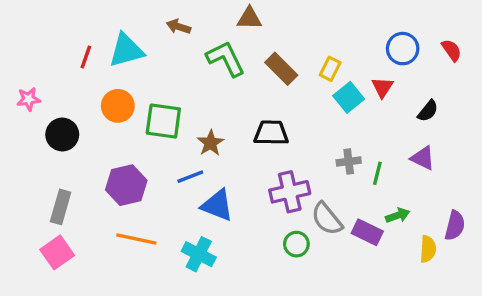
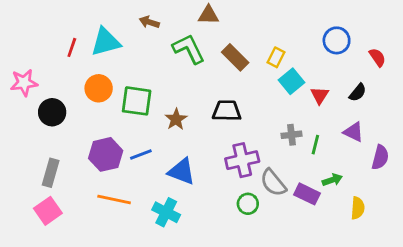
red semicircle: (451, 50) -> (377, 57), moved
red triangle: (382, 87) -> (320, 95), moved
pink star: (29, 99) -> (24, 83), size x1.4
blue line: (190, 177) -> (141, 154), moved
purple semicircle: (455, 226) -> (380, 157), moved

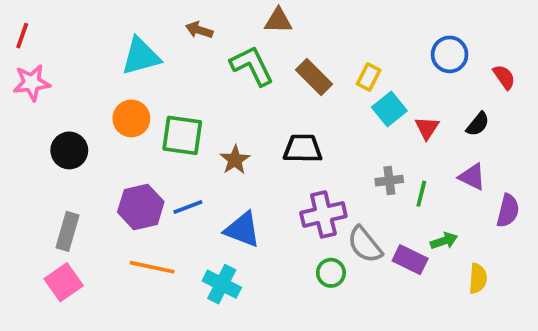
red line: (72, 47) -> (22, 36), moved
pink star: (24, 83) -> (32, 83), moved

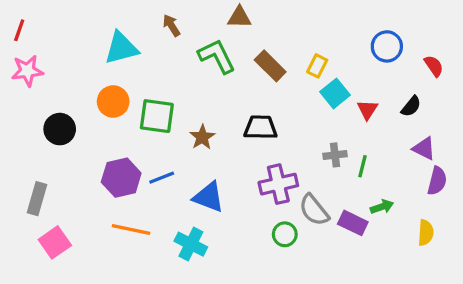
brown arrow: (199, 30) -> (171, 25), turned 40
purple triangle: (472, 177) -> (424, 148), moved
gray rectangle: (67, 231) -> (37, 199), moved
yellow semicircle: (478, 278) -> (426, 233), moved

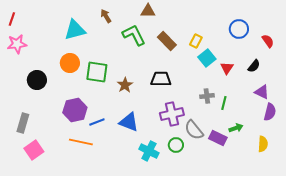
blue line: (162, 178) -> (97, 122), moved
cyan cross: (191, 244) -> (149, 151), moved

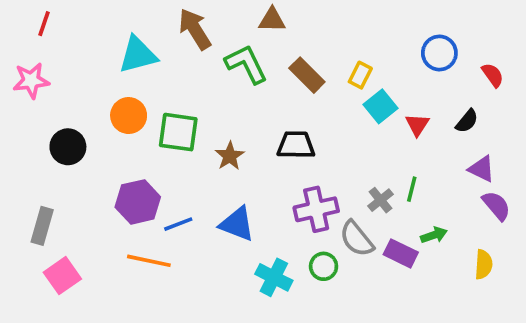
brown arrow: (106, 16) -> (195, 29), size x1.6
red line: (12, 19) -> (44, 24), moved
gray cross: (207, 96) -> (381, 200), moved, turned -32
purple semicircle: (270, 112) -> (496, 206), turned -54

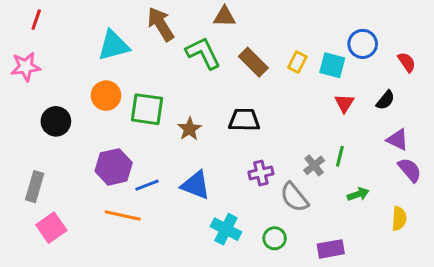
cyan square: (381, 106) -> (332, 65), moved, turned -36
purple cross: (316, 209) -> (261, 173), size x0.7
purple rectangle: (401, 253) -> (331, 249), moved, turned -36
green circle: (324, 266) -> (275, 238), moved

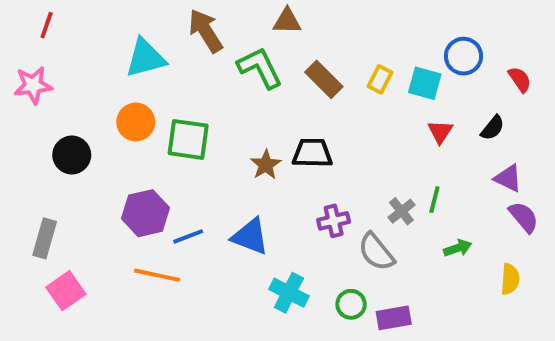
brown star: (190, 129) -> (266, 165), moved
purple rectangle: (331, 249) -> (394, 318), moved

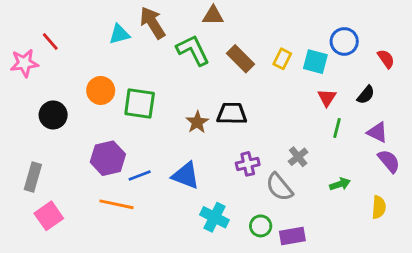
red line: (47, 25) -> (50, 41), moved, turned -60
cyan triangle: (145, 58) -> (119, 34), moved, size x0.7
green line: (434, 200) -> (337, 128), moved

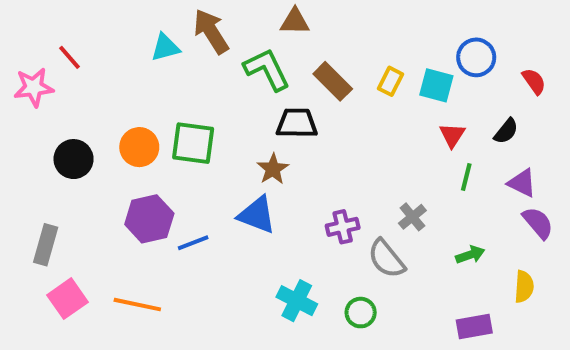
orange circle: (101, 90) -> (139, 147), moved
black trapezoid: (232, 114) -> (297, 123), moved
blue triangle: (186, 175) -> (257, 215), moved
orange line: (117, 204) -> (137, 305), moved
purple rectangle: (292, 236) -> (474, 326), moved

